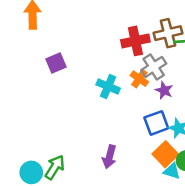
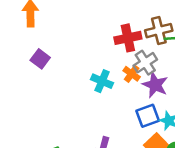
purple square: (56, 63) -> (40, 59), moved, turned -30
purple star: (164, 90) -> (155, 85), size x1.5

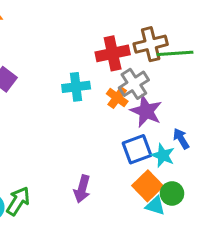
cyan cross: (102, 81) -> (76, 87), moved, turned -30

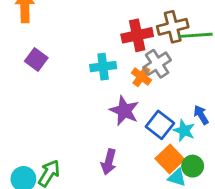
purple star: (146, 111) -> (124, 111), moved
blue square: (137, 149) -> (160, 125), turned -32

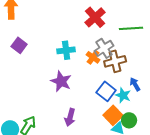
brown cross: (173, 27) -> (115, 61), moved
red cross: (137, 35) -> (95, 17), moved, turned -30
purple star: (124, 111) -> (61, 81), moved

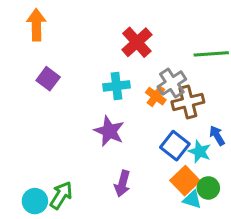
red cross: (95, 17) -> (137, 42), moved

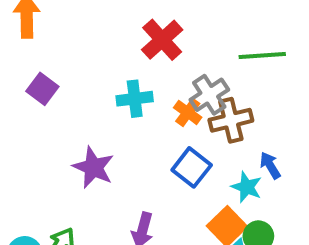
purple star: (109, 131) -> (93, 167), moved
blue square: (175, 146) -> (192, 167), moved

